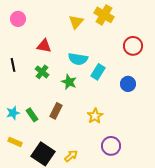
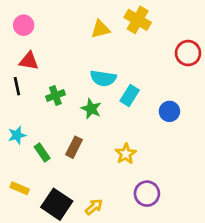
yellow triangle: (76, 22) -> (101, 29), turned 35
red triangle: (44, 46) -> (29, 61), moved
red circle: (133, 46) -> (188, 53), moved
green cross: (42, 72) -> (55, 95), turned 32
cyan star: (13, 113) -> (17, 135), moved

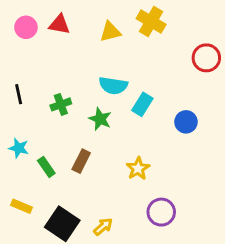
red triangle: (29, 61) -> (59, 24), moved
cyan star: (17, 135) -> (19, 148), turned 30

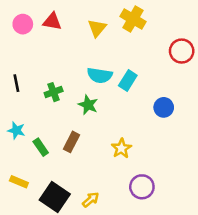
yellow triangle: (110, 32) -> (97, 28), turned -36
cyan rectangle: (142, 104) -> (128, 80), moved

